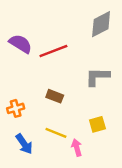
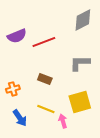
purple semicircle: (21, 44) -> (17, 36), turned 126
yellow square: (97, 124) -> (80, 102), size x1.6

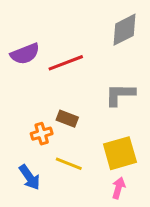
orange cross: (13, 89) -> (42, 134), moved
pink arrow: (63, 121) -> (118, 188), moved, turned 32

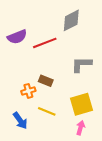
gray diamond: (124, 30) -> (71, 20), moved

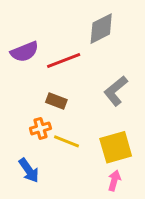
gray L-shape: (82, 64) -> (116, 91), turned -40
brown rectangle: (46, 81) -> (56, 101), moved
yellow line: (47, 111) -> (66, 141), moved

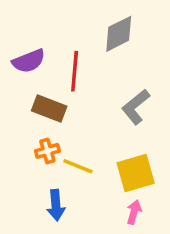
red line: (64, 60) -> (75, 71), turned -64
brown rectangle: (56, 101) -> (49, 109), moved, size x1.4
blue arrow: (29, 170) -> (56, 205), moved, turned 30

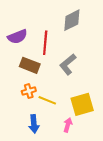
gray L-shape: (136, 107) -> (68, 64), moved
pink arrow: (134, 212) -> (68, 125), moved

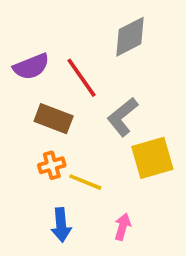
red line: (45, 43) -> (82, 78), turned -40
yellow square: (82, 104) -> (152, 158), moved

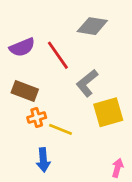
gray diamond: (130, 37) -> (92, 26), turned 36
brown rectangle: (54, 119) -> (25, 91), moved
pink arrow: (123, 227) -> (117, 168), moved

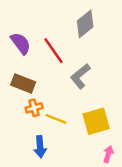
gray diamond: (92, 26) -> (85, 24), turned -48
purple semicircle: (22, 47) -> (21, 43), turned -105
yellow square: (108, 112) -> (96, 121), moved

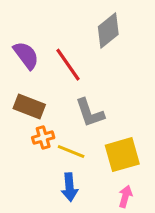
gray L-shape: (80, 76) -> (90, 113), moved, turned -70
blue arrow: (40, 147) -> (70, 187), moved
pink arrow: (108, 154) -> (125, 196), moved

